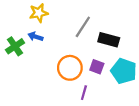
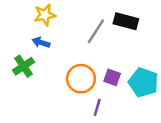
black rectangle: (109, 40) -> (126, 21), moved
green cross: (15, 46) -> (24, 66), moved

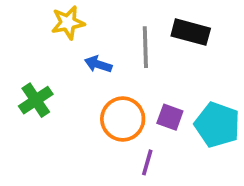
gray line: (96, 31) -> (145, 47), turned -35
blue arrow: (41, 42) -> (98, 64), moved

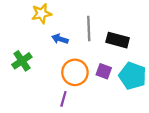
black rectangle: (191, 32) -> (118, 40), moved
purple line: (147, 162) -> (63, 99), moved

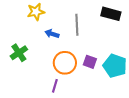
black rectangle: (118, 40) -> (111, 14), moved

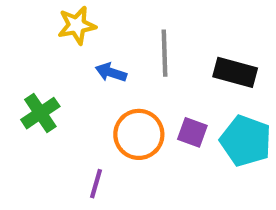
black rectangle: (111, 14) -> (235, 72), moved
purple line: (55, 86) -> (96, 184), moved

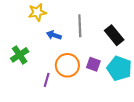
black rectangle: (235, 72) -> (114, 35), turned 36
purple line: (96, 184) -> (47, 80), moved

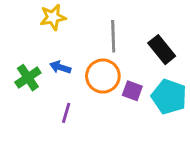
blue arrow: (54, 35) -> (60, 67), moved
orange circle: (67, 65) -> (103, 76), moved

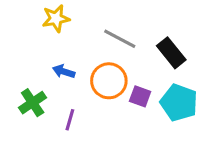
gray line: (113, 36) -> (120, 39), turned -60
green cross: (28, 78) -> (33, 103), moved

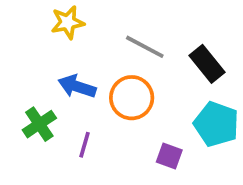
blue arrow: (64, 71) -> (77, 86), size x1.4
purple square: (140, 96) -> (169, 156), moved

